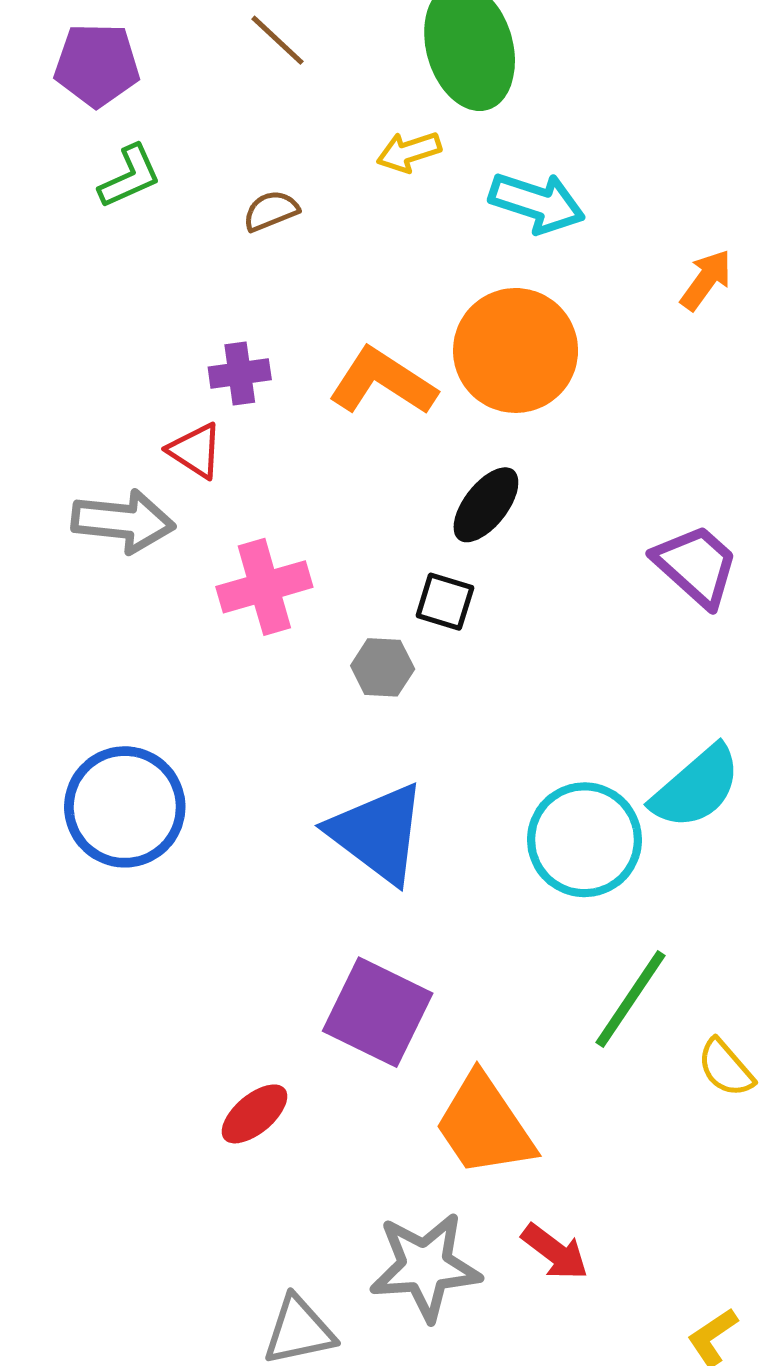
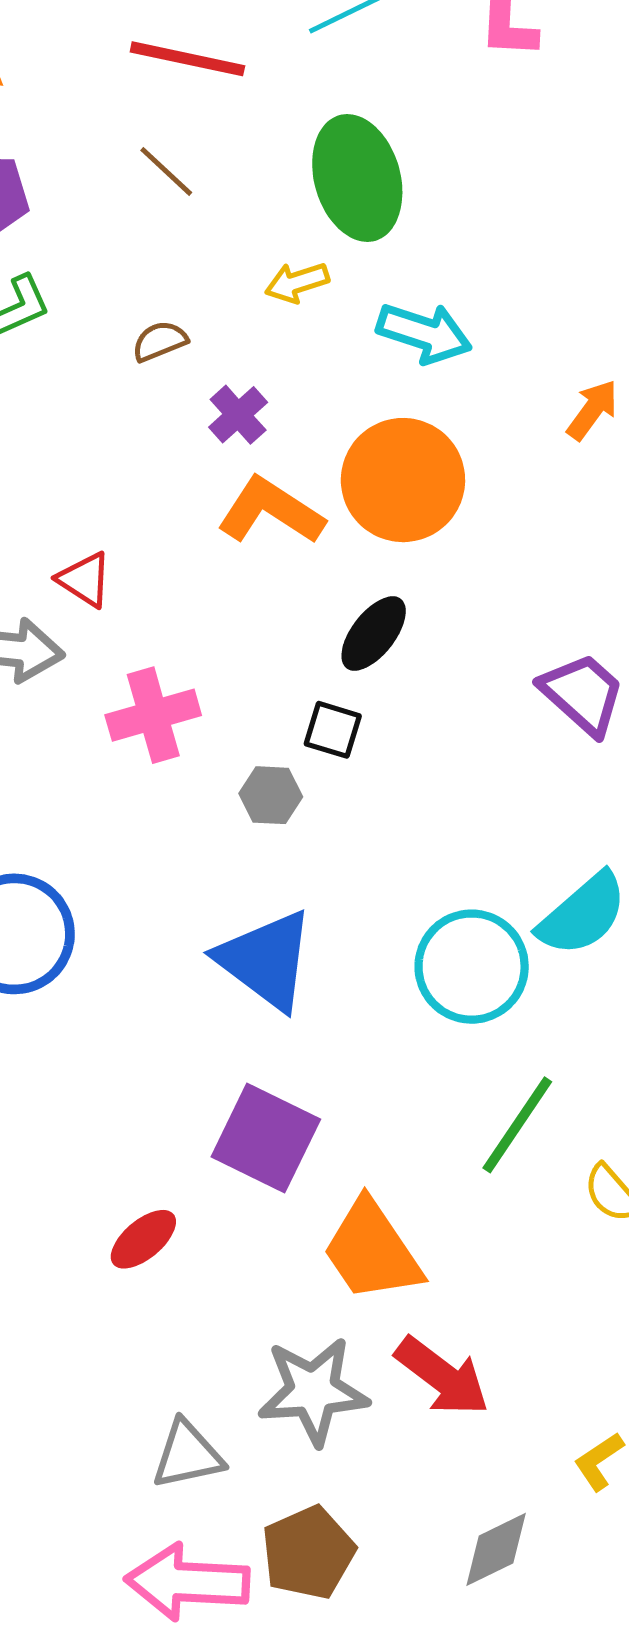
purple cross: (240, 373) -> (238, 415), moved, turned -34
red arrow: (555, 1252) -> (442, 1376), size x1.4

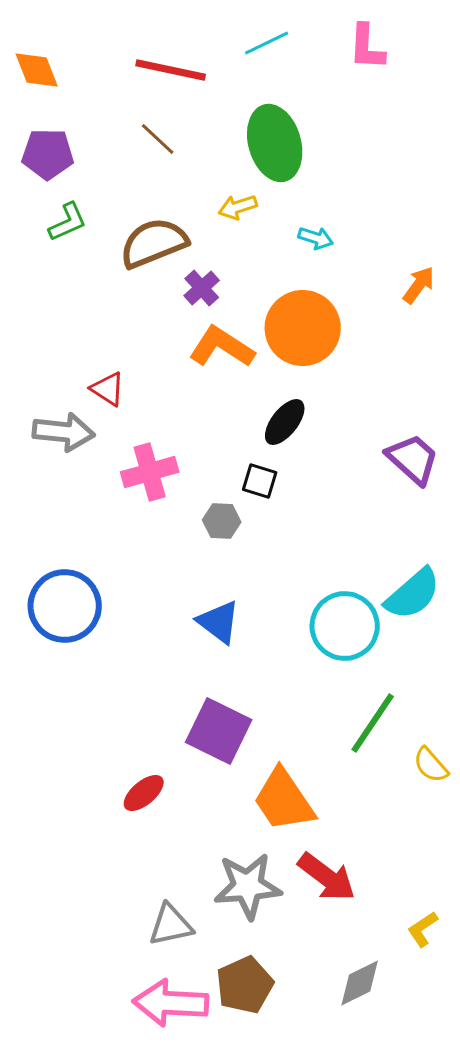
cyan arrow: (424, 333) -> (316, 238), size x0.6
brown semicircle: (160, 341) -> (154, 243), size x2.0
blue triangle: (266, 960) -> (219, 622), size x0.7

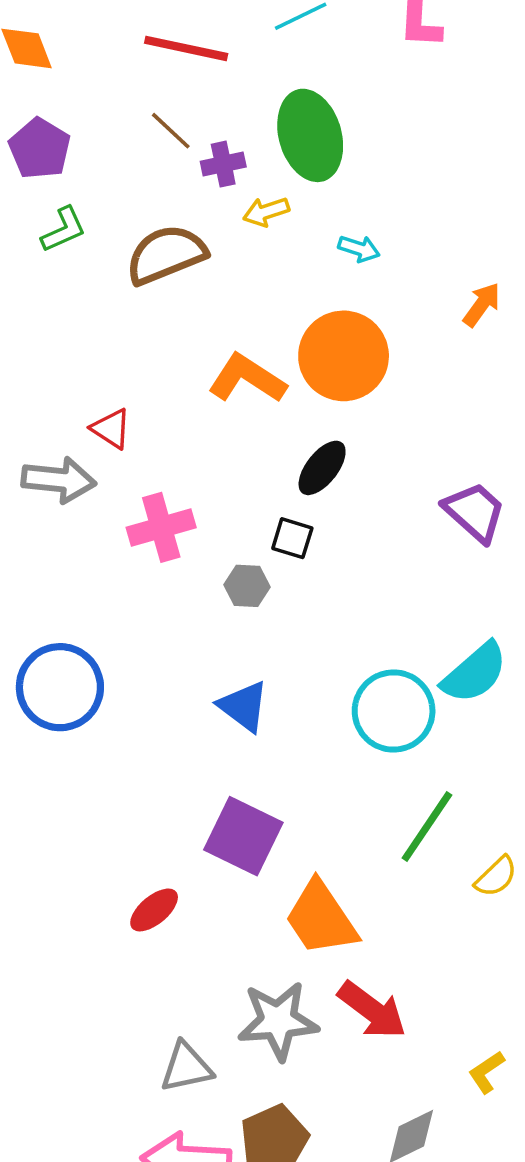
purple pentagon: (48, 154) -> (40, 149), turned 30
purple cross: (202, 288) -> (223, 164), moved, turned 30
yellow semicircle: (431, 765) -> (496, 877), turned -93

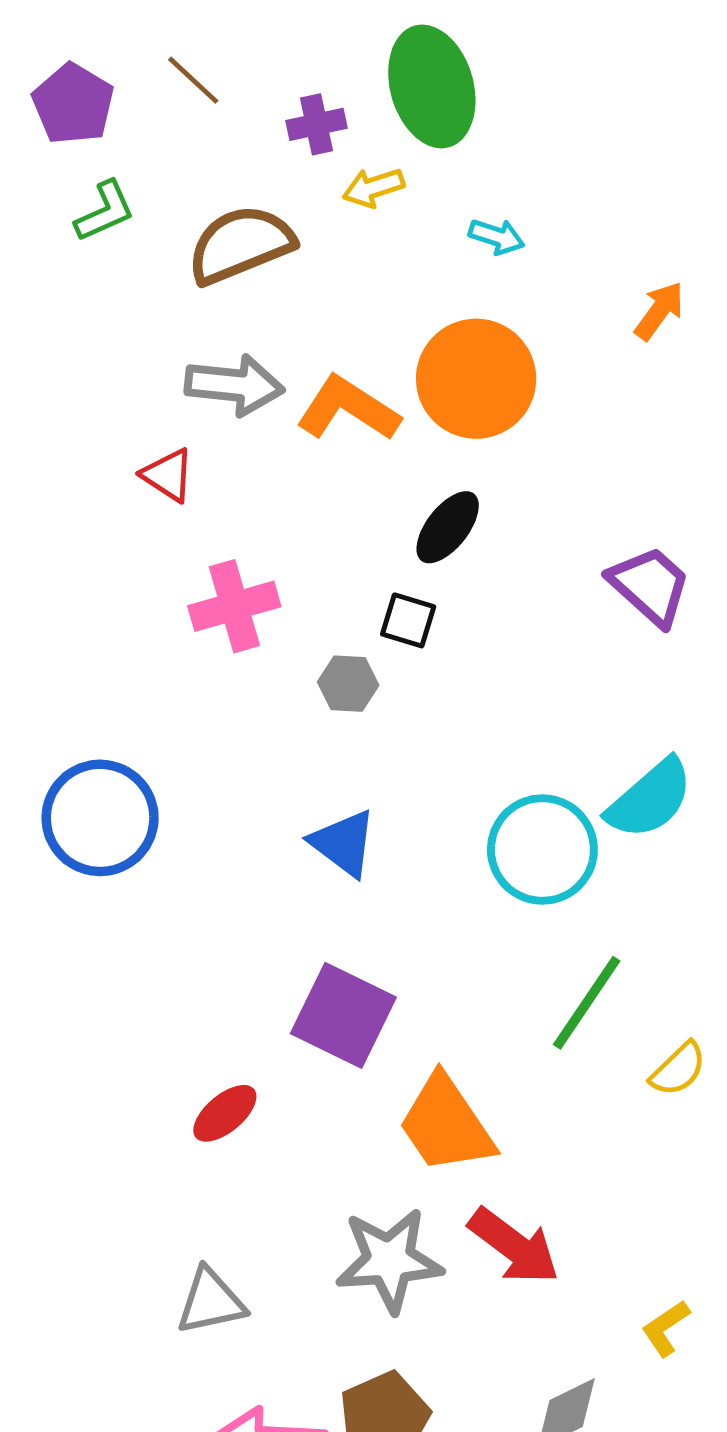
brown line: (171, 131) -> (193, 80), moved
gray arrow: (59, 480) -> (234, 385), moved
gray triangle: (186, 1067) -> (211, 1301), moved

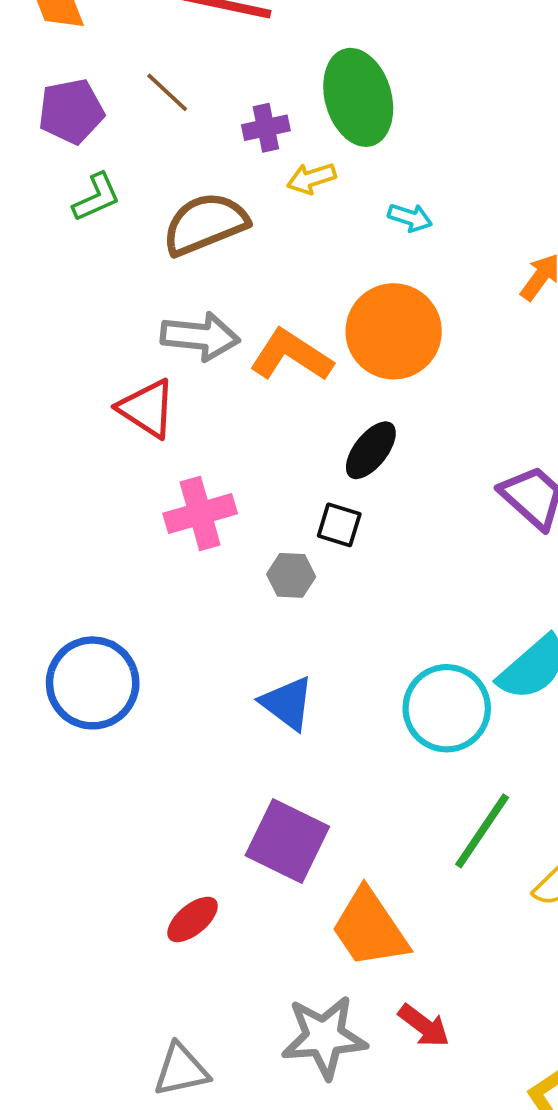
purple pentagon: (73, 104) -> (71, 111), turned 30
red triangle: (168, 475) -> (147, 409), size x1.4
red arrow: (514, 1246) -> (424, 1026), size x0.7

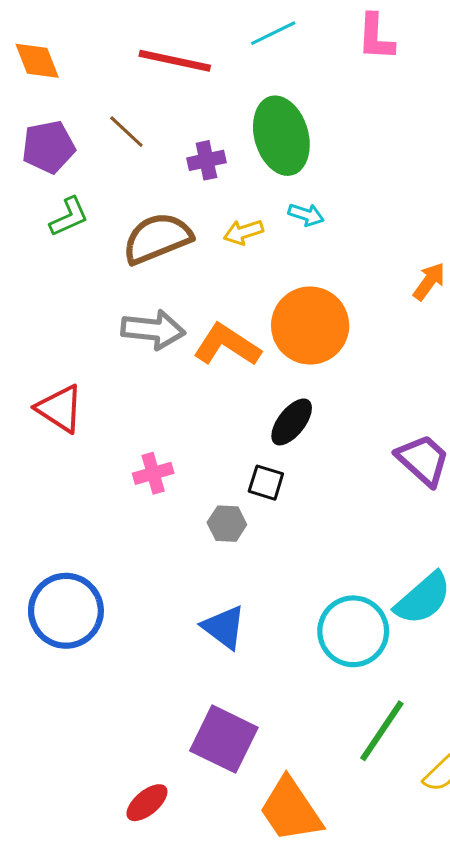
yellow arrow: (311, 178) -> (243, 232), moved
cyan arrow: (410, 218) -> (306, 215), moved
red triangle: (147, 409) -> (60, 409), moved
pink cross: (200, 513) -> (153, 473), size x0.7

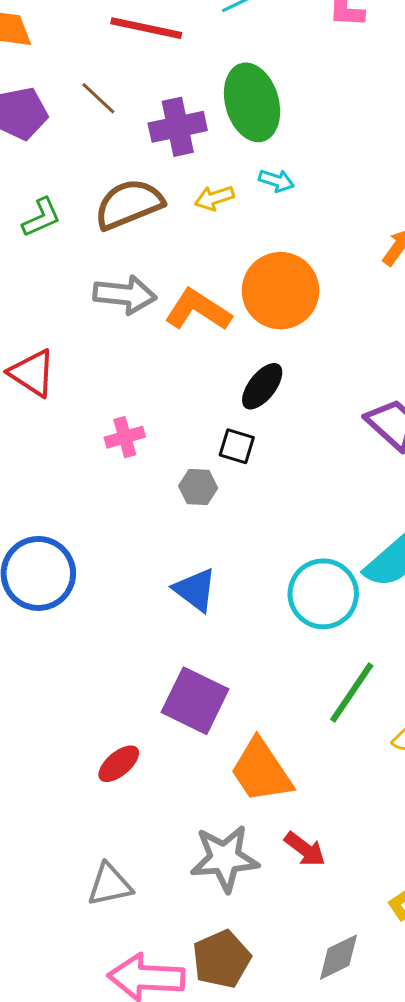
purple cross: (206, 160) -> (178, 127), size x1.5
green L-shape: (69, 217) -> (41, 217), moved

